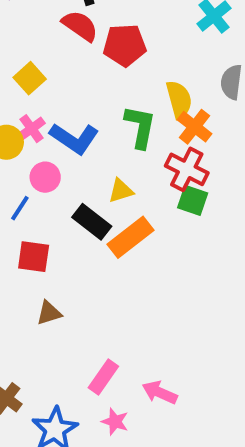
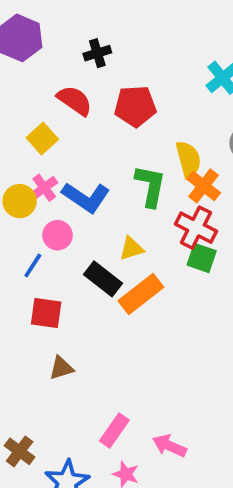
red semicircle: (80, 26) -> (75, 101), moved

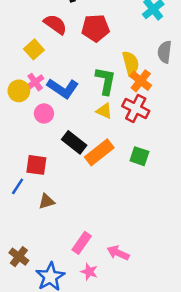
yellow triangle: (131, 248) -> (104, 111), moved, turned 42
green square: (202, 258) -> (139, 156), moved
blue line: (33, 266) -> (18, 186), moved

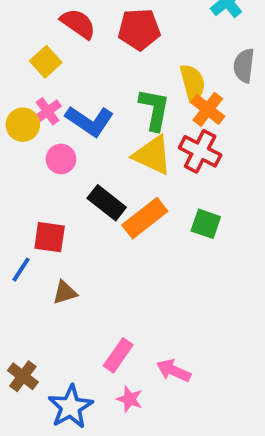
yellow triangle: (104, 111) -> (152, 155), size x1.6

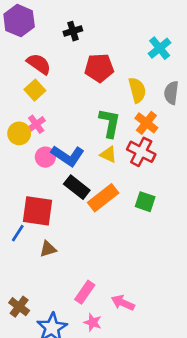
red semicircle: (78, 24) -> (39, 64), moved
yellow semicircle: (192, 83) -> (137, 90), moved
blue L-shape: (90, 121) -> (68, 156), moved
yellow triangle: (152, 155) -> (108, 154), size x0.6
red square: (50, 237) -> (37, 211), size x1.4

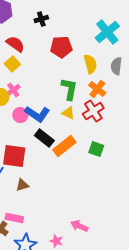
cyan cross: (160, 48) -> (107, 32), size x1.4
red cross: (141, 152) -> (93, 111), turned 30
pink rectangle: (85, 292) -> (14, 218), moved, turned 66

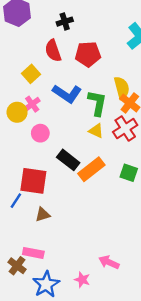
red semicircle: (15, 44) -> (53, 51), moved, turned -144
yellow semicircle: (90, 64) -> (122, 88), moved
blue L-shape: (37, 114) -> (67, 94), moved

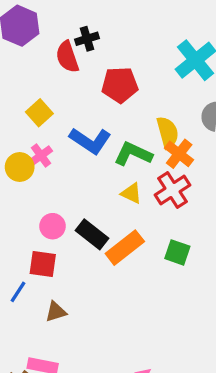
red semicircle: (53, 51) -> (67, 57), moved
green L-shape: (97, 103) -> (133, 154), turned -76
pink circle: (40, 133) -> (53, 226), moved
red square: (33, 181) -> (43, 264), size x0.7

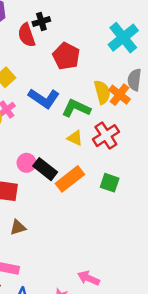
red pentagon: (120, 85) -> (66, 56), turned 30
orange cross: (179, 154) -> (120, 95), moved
pink circle: (53, 226) -> (27, 163), moved

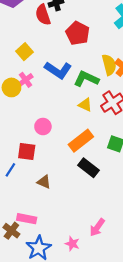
black rectangle: (45, 169) -> (88, 168), moved
brown triangle: (18, 227) -> (44, 182), moved, turned 40
pink arrow: (89, 278) -> (97, 227), turned -78

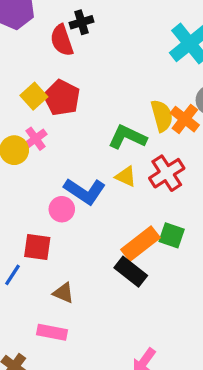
red pentagon: (78, 33) -> (62, 98), moved
blue L-shape: (58, 70) -> (85, 191), moved
orange rectangle: (81, 141) -> (141, 244), moved
pink rectangle: (27, 219) -> (52, 332), moved

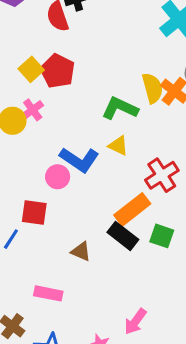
red cross: (167, 173) -> (162, 175), moved
green square: (172, 235) -> (162, 236), moved
brown triangle: (63, 293) -> (81, 251), moved

